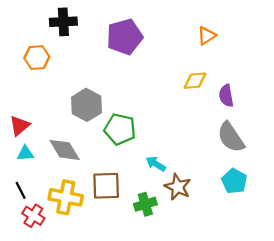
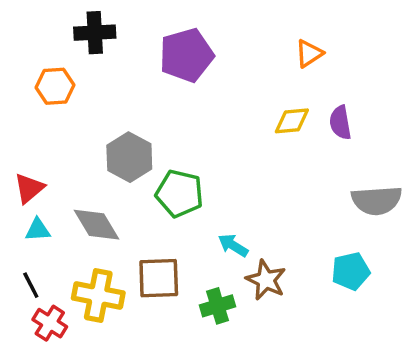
purple semicircle: (226, 96) -> (340, 123), moved
gray semicircle: (231, 137) -> (377, 200), moved, turned -60
cyan pentagon: (234, 181) -> (351, 271), turned 30

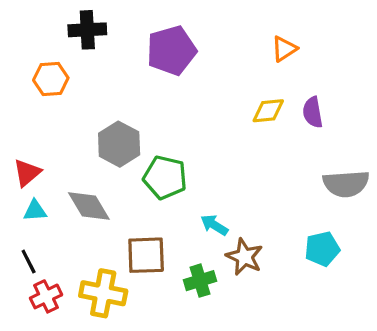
yellow cross: (98, 295) -> (103, 293), moved
red cross: (50, 323) -> (46, 296), turned 32

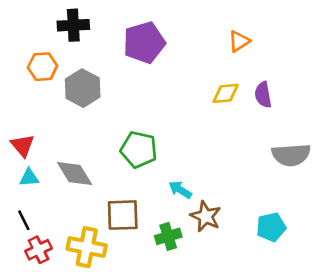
gray hexagon: (119, 144) -> (83, 88), moved
red triangle: (27, 173) -> (22, 146), turned -30
cyan pentagon: (322, 249) -> (271, 227), moved

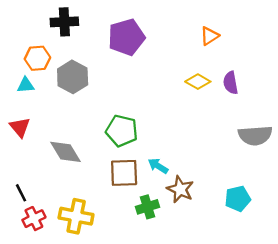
yellow diamond: (226, 93) -> (198, 82), turned 35
cyan triangle: (29, 178) -> (26, 85), moved
brown square: (123, 215) -> (124, 173), moved

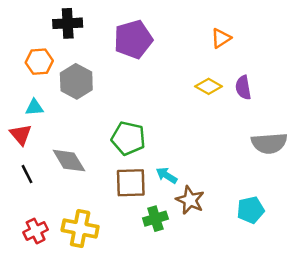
cyan triangle: (26, 85) -> (34, 107), moved
black line: (21, 193) -> (27, 174), moved

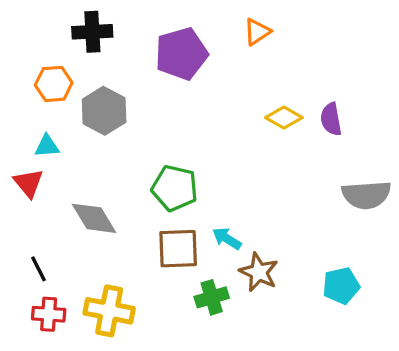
orange triangle: (221, 38) -> (257, 32), moved
black line: (27, 174) -> (39, 269), moved
red cross: (36, 231) -> (49, 314), turned 30

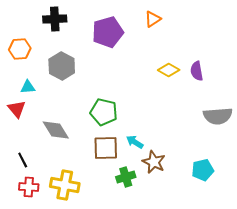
orange hexagon: (54, 84) -> (20, 49), moved

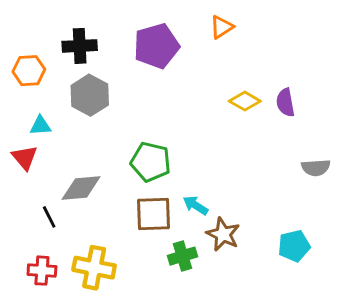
black cross: (55, 19) -> (80, 46), moved
gray semicircle: (218, 116) -> (316, 168), size x0.7
gray diamond: (56, 130) -> (81, 188), turned -64
black line: (23, 160) -> (49, 217), moved

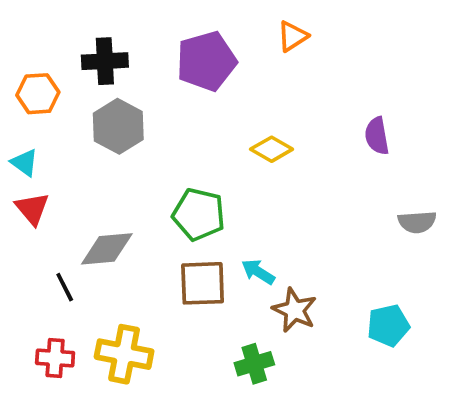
yellow diamond: (245, 101) -> (272, 149), moved
cyan triangle: (40, 126) -> (24, 163), moved, turned 40
green cross: (182, 256) -> (254, 364), moved

